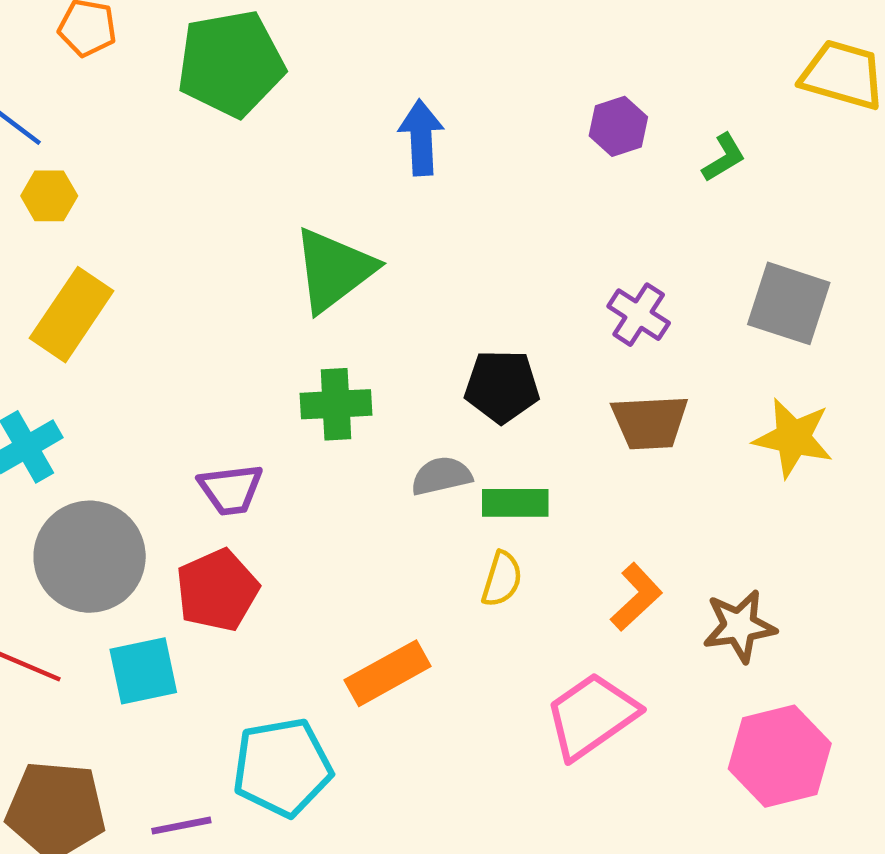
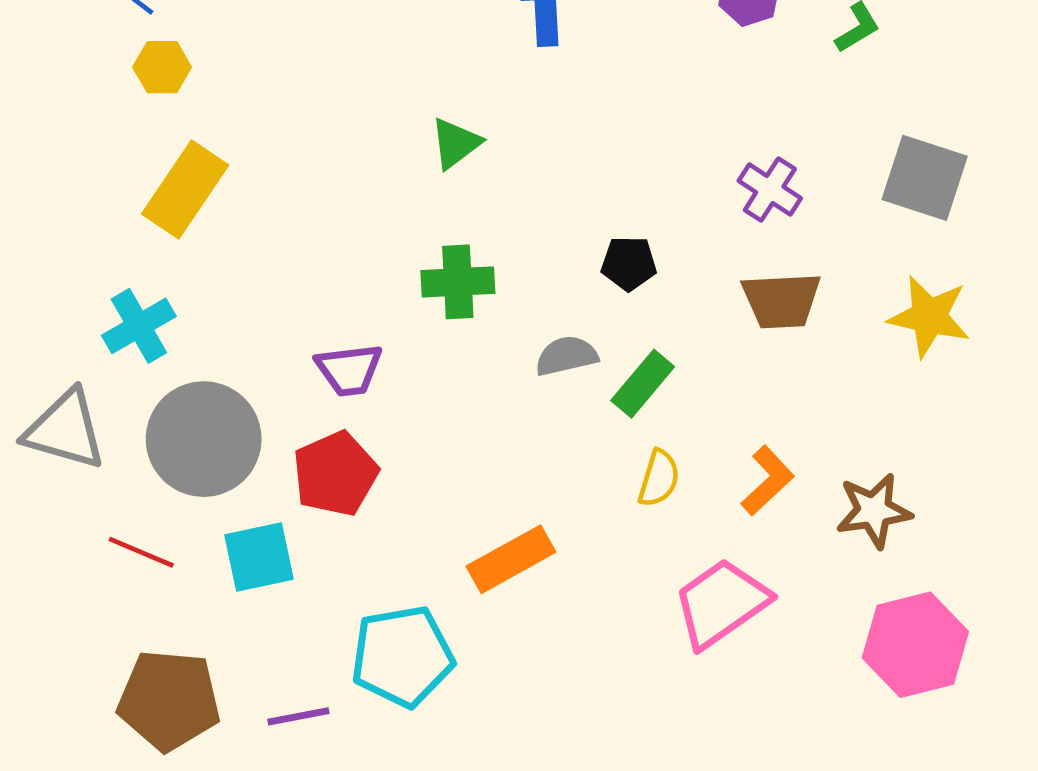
green triangle: (334, 270) -> (455, 143), size x0.6
black pentagon: (502, 386) -> (629, 263), size x0.7
green rectangle: (515, 503) -> (643, 384), turned -50
yellow semicircle: (502, 579) -> (659, 478), moved

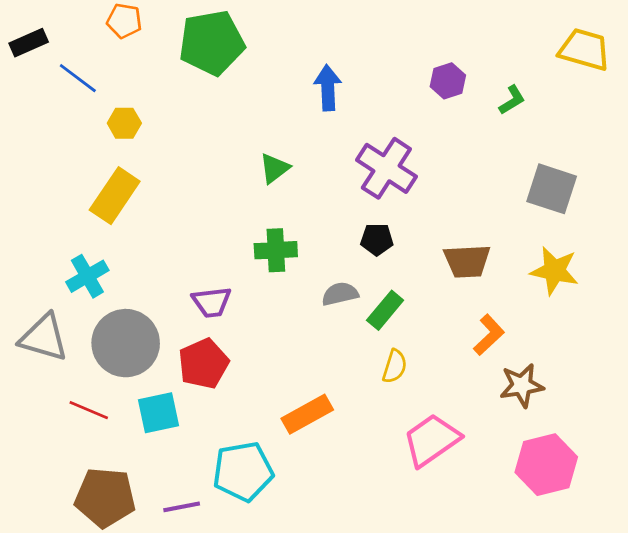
yellow hexagon: (162, 67) -> (124, 123), moved
purple cross: (770, 189) -> (386, 168), moved, size x1.6
orange L-shape: (767, 481) -> (489, 335), moved

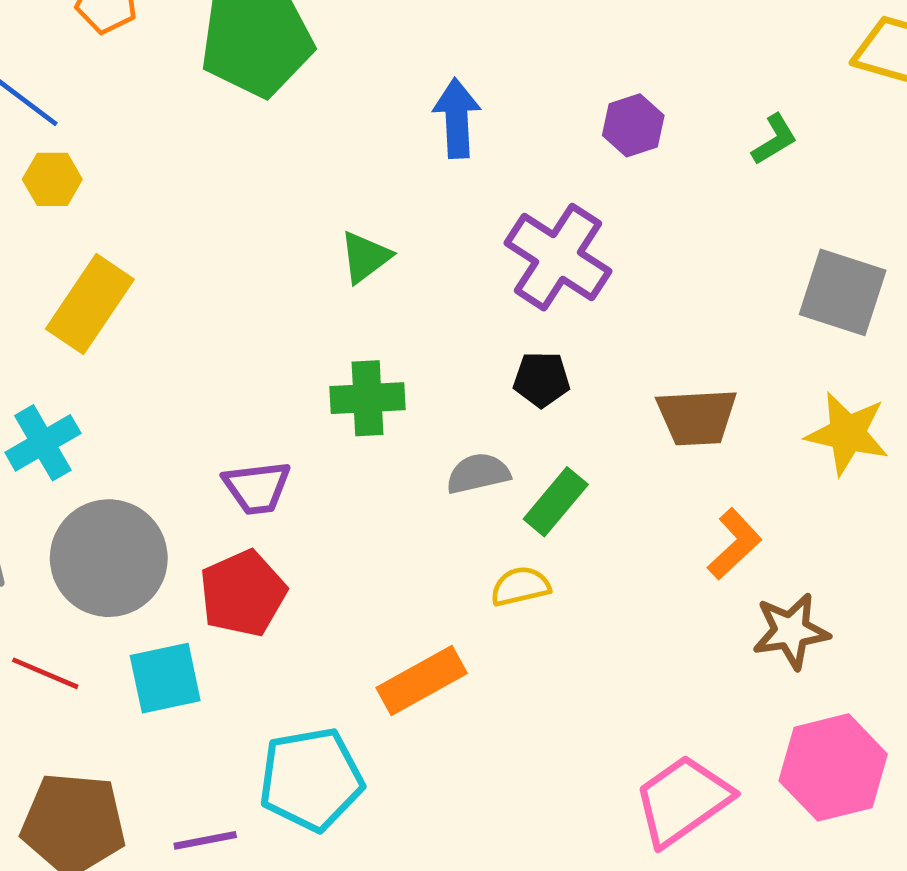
purple hexagon: (448, 81) -> (633, 125), moved
yellow hexagon: (124, 123) -> (52, 179), moved
yellow semicircle: (395, 366) -> (520, 586), moved, turned -120
pink trapezoid: (432, 440) -> (683, 800), moved

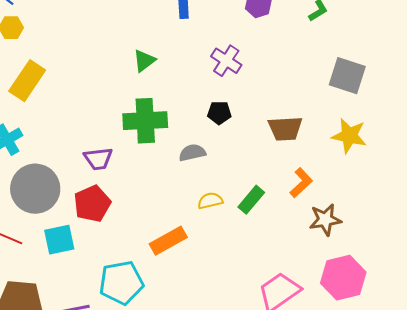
purple cross: (558, 257) -> (226, 61), size x0.7
green cross: (367, 398) -> (145, 121), size x1.4
green rectangle: (556, 502) -> (251, 200), moved

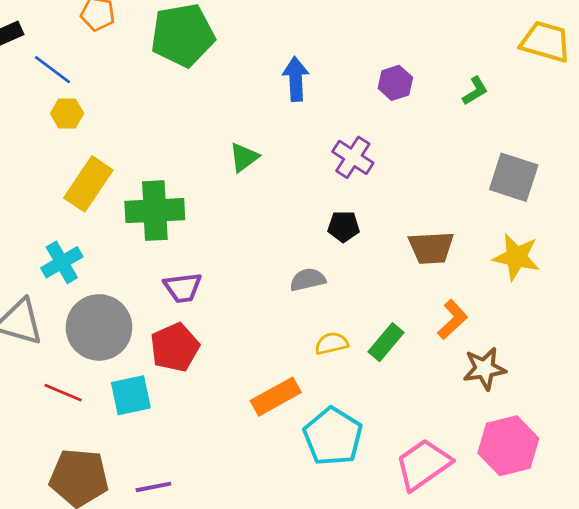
green cross: (145, 121) -> (155, 211), moved
cyan pentagon: (121, 283) -> (333, 436), moved, turned -30

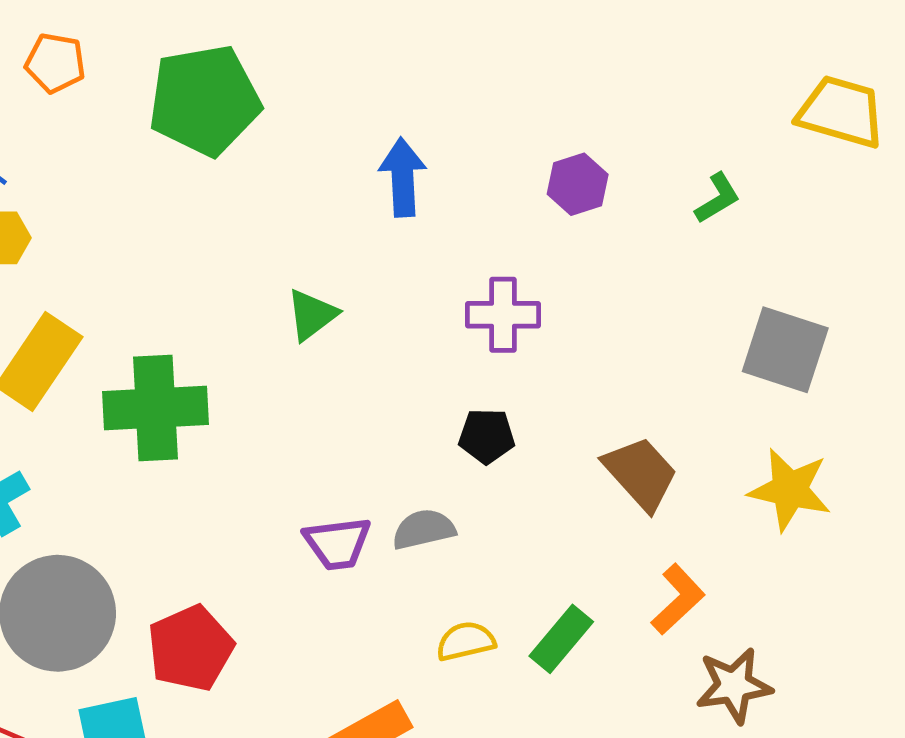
purple cross: (353, 157) -> (503, 315), turned -33
brown trapezoid: (431, 248) -> (641, 473), turned -129
purple trapezoid: (183, 288) -> (337, 543), moved

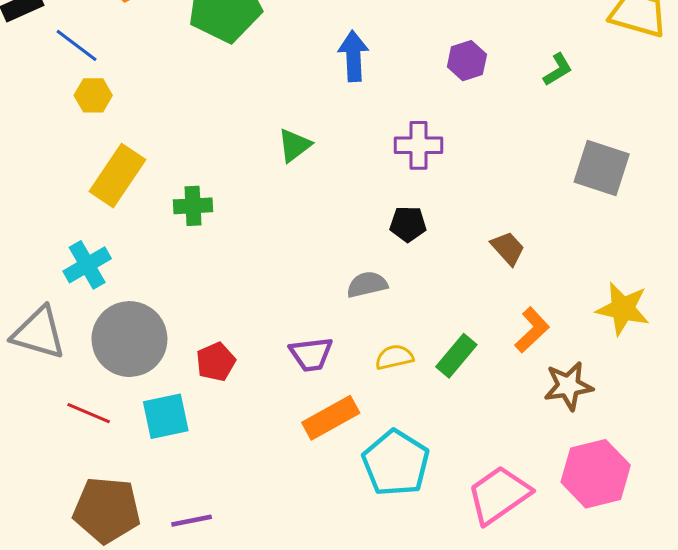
green cross: (156, 408) -> (193, 206), size x0.6
brown trapezoid: (641, 473) -> (508, 248), size x0.7
yellow star: (790, 490) -> (623, 309), moved
purple trapezoid: (337, 543) -> (311, 354), moved
red pentagon: (191, 648) -> (216, 362), size x0.7

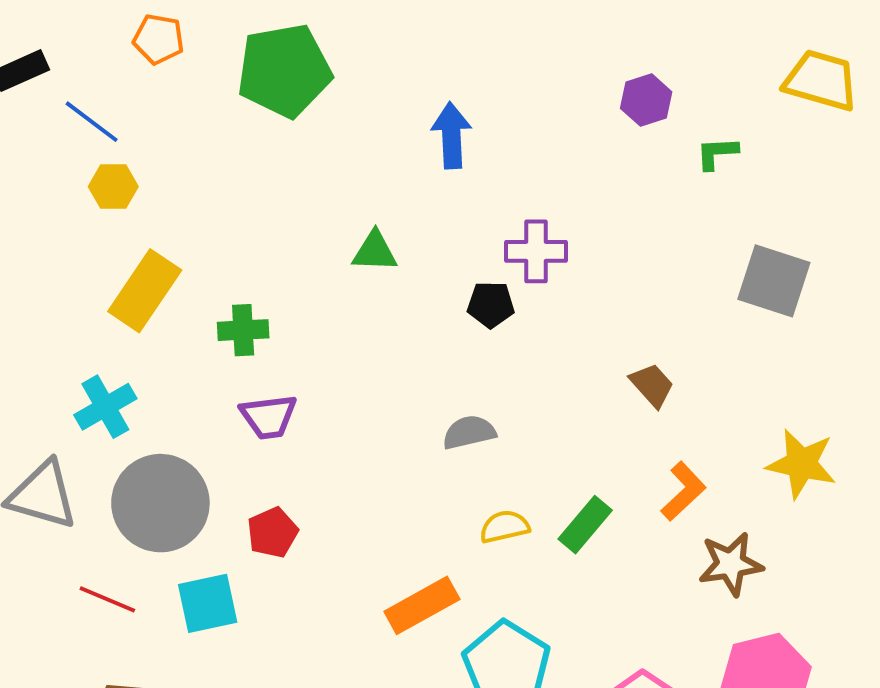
purple hexagon: (467, 61) -> (646, 100), moved
green L-shape: (558, 70) -> (717, 153), turned -152
green triangle: (294, 145) -> (375, 251), turned 39
black pentagon: (408, 224) -> (491, 305), moved
purple trapezoid: (311, 354) -> (269, 417), moved

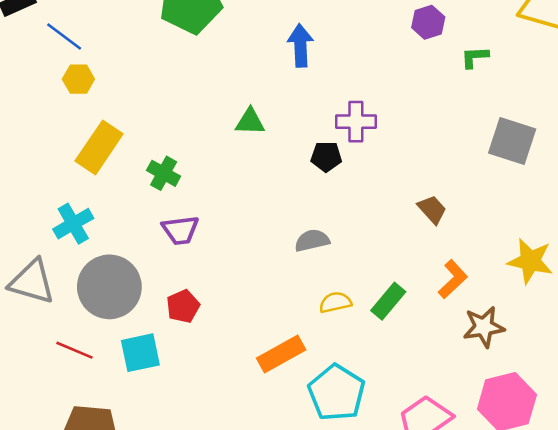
green cross: (243, 330) -> (164, 173), turned 32

